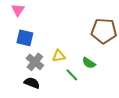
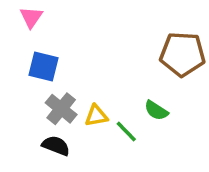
yellow triangle: (59, 56) -> (96, 116), moved

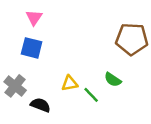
pink triangle: (31, 17) -> (34, 17), moved
gray cross: (61, 109) -> (15, 86), moved

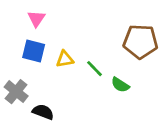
yellow triangle: (70, 83) -> (65, 59), moved
green line: (91, 95) -> (94, 69), moved

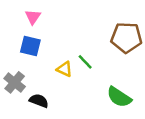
yellow triangle: (65, 59) -> (64, 69), moved, turned 35
green semicircle: (120, 85) -> (119, 97), moved, size x1.5

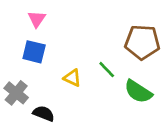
green line: (85, 62) -> (107, 70), moved
green semicircle: (119, 97) -> (138, 92), moved

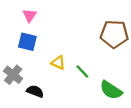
green line: (107, 70) -> (82, 71), moved
green semicircle: (138, 92) -> (111, 90), moved

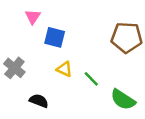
blue square: (27, 42) -> (55, 37), moved
gray cross: (13, 75) -> (14, 68), moved

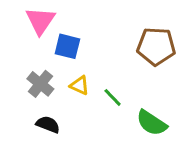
pink triangle: (33, 17) -> (40, 21), size x1.5
gray cross: (14, 68) -> (40, 84), moved

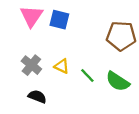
blue square: (67, 46) -> (59, 20), moved
green semicircle: (152, 123) -> (118, 81), moved

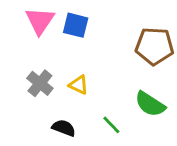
green line: (87, 76) -> (111, 125), moved
black semicircle: (37, 97) -> (64, 128), moved

